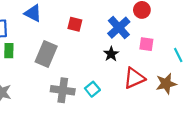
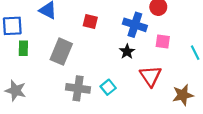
blue cross: (119, 28) -> (135, 25), turned -30
red triangle: (134, 78) -> (150, 76), turned -40
brown star: (166, 84) -> (183, 95), moved

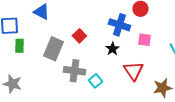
red square: (90, 21) -> (79, 36), moved, turned 32
gray cross: (78, 88) -> (74, 71), moved

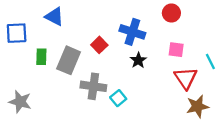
blue cross: (119, 25) -> (132, 32), moved
green rectangle: (19, 46) -> (41, 57), moved
red triangle: (133, 71) -> (186, 78), moved

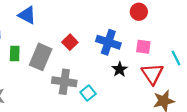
blue cross: (132, 32) -> (108, 42), moved
black star: (138, 60) -> (120, 69), moved

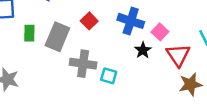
pink square: (143, 47) -> (160, 32), moved, turned 35
cyan square: (88, 93) -> (109, 76), turned -35

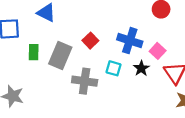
cyan square: (109, 76) -> (114, 68), moved

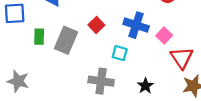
black star: (141, 68) -> (145, 86), moved
gray cross: (85, 81) -> (101, 81), moved

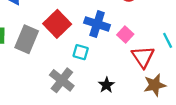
red square: (96, 25) -> (57, 24), size x1.6
gray cross: (101, 81) -> (62, 80), turned 30

